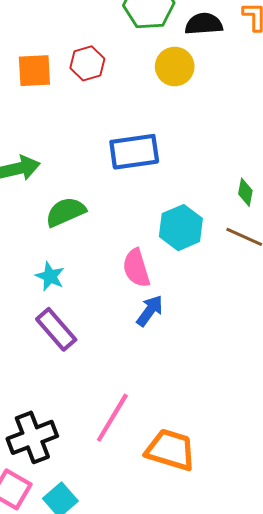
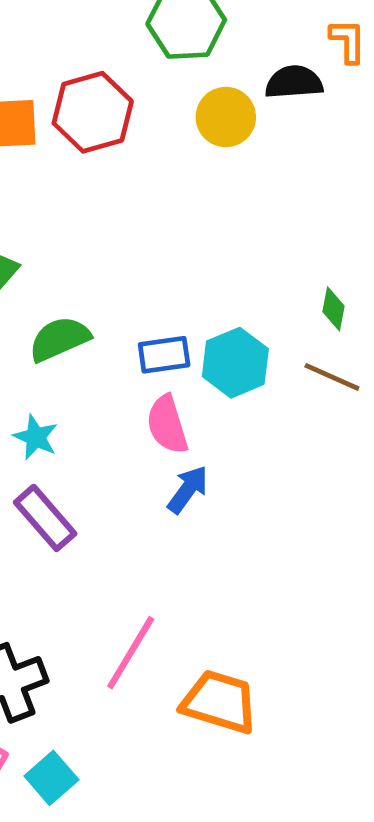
black semicircle: (204, 24) -> (294, 82), moved
red hexagon: (87, 63) -> (93, 112), size x1.5
blue rectangle: (134, 152) -> (164, 355), moved, size x0.7

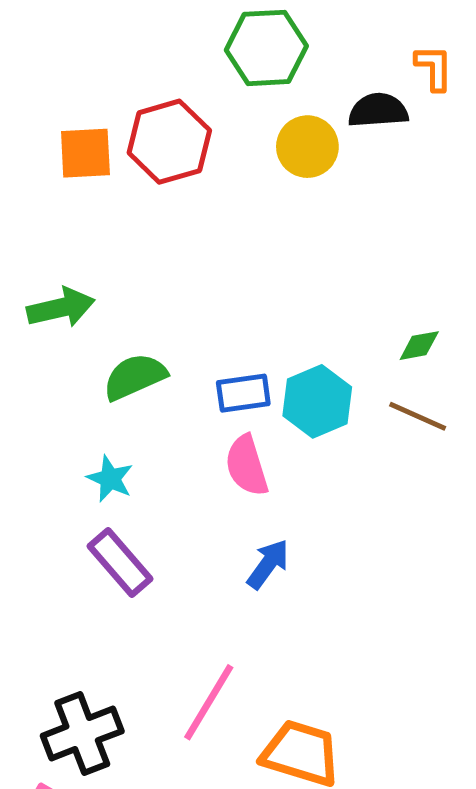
green diamond: (334, 309) -> (419, 346), turned 69
blue arrow: (188, 489) -> (268, 564), moved

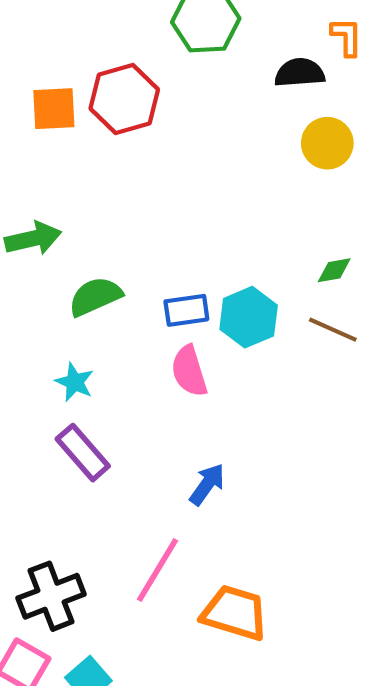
yellow circle: (307, 147) -> (327, 143), moved
blue arrow: (268, 564) -> (207, 484), moved

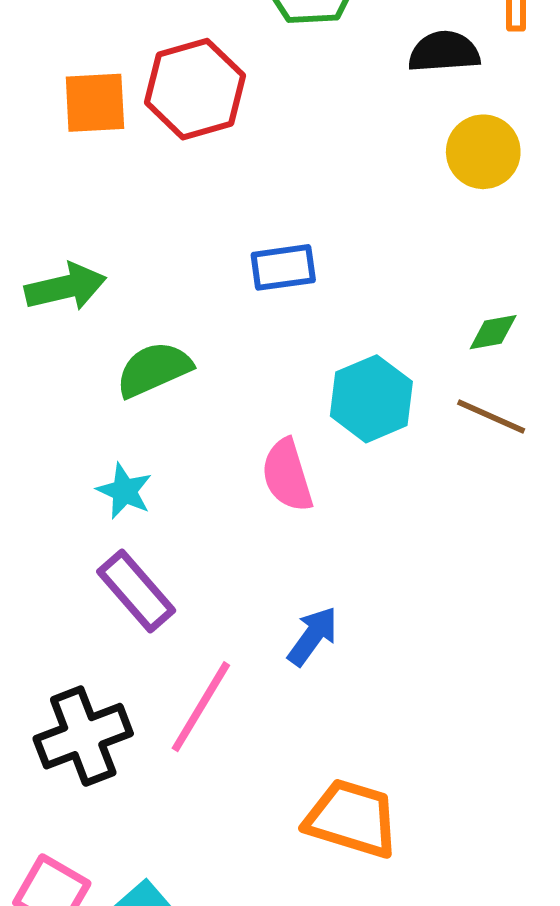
blue rectangle: (186, 310) -> (283, 267), moved
pink line: (157, 570) -> (201, 707), moved
black cross: (51, 596) -> (83, 736), moved

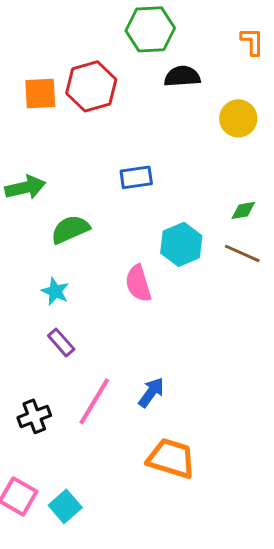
black semicircle: (444, 52) -> (182, 76), moved
purple rectangle: (136, 591) -> (61, 342), size x0.7
blue arrow: (313, 636) -> (151, 392), moved
black cross: (83, 736) -> (34, 416), size x0.7

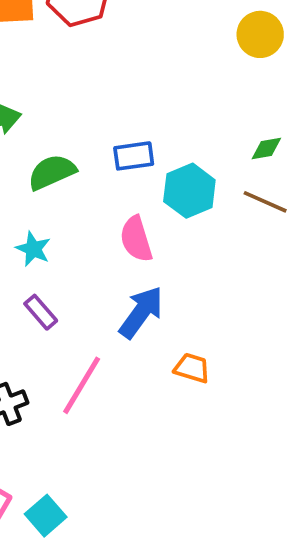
blue rectangle: (136, 177) -> (134, 156), moved
blue arrow: (151, 392) -> (141, 312), moved, size x1.4
orange trapezoid: (171, 458) -> (192, 368), moved, size x0.6

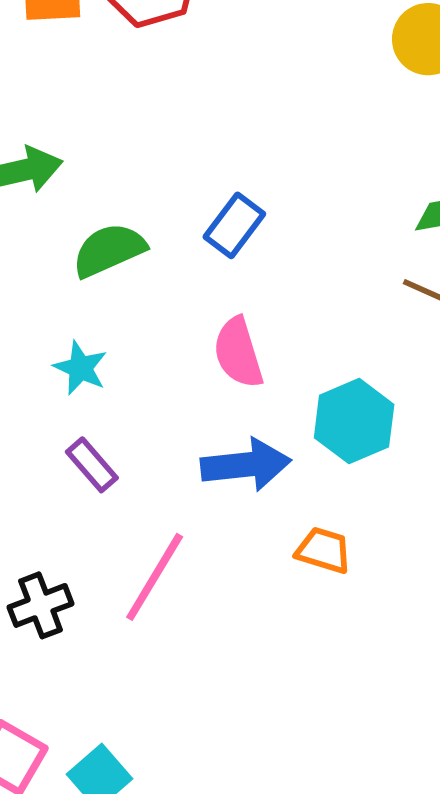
blue rectangle: (134, 156) -> (234, 225), turned -45
cyan hexagon: (189, 191) -> (354, 421), moved
blue arrow: (141, 312) -> (246, 465), turned 48

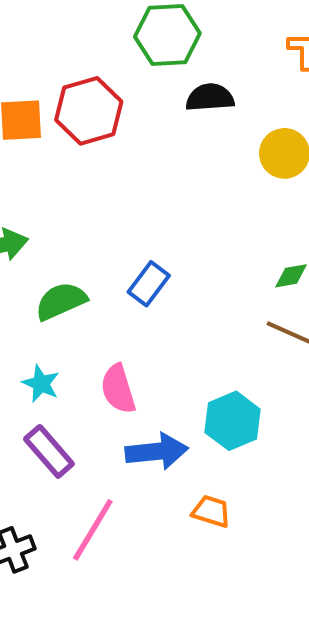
pink semicircle: (238, 353) -> (118, 389), moved
purple rectangle: (92, 465) -> (49, 451), size x1.4

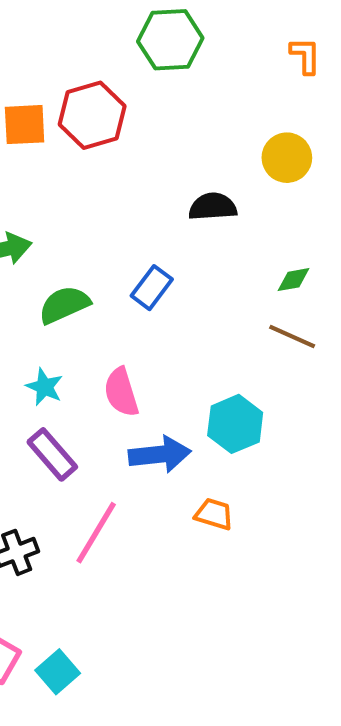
black semicircle: (210, 98) -> (213, 207), moved

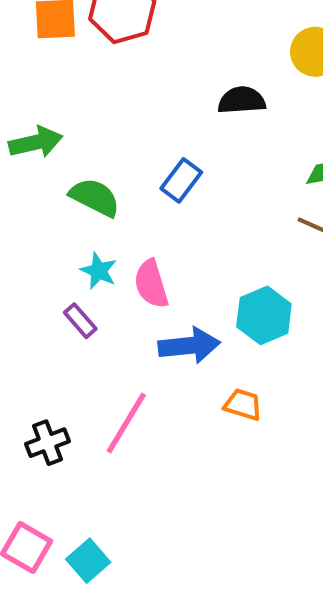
green semicircle: (64, 305) -> (95, 197), turned 51
cyan star: (44, 387) -> (99, 271), moved
purple rectangle: (52, 454) -> (80, 321), moved, size x0.7

